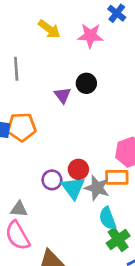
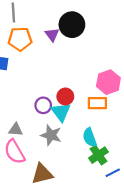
black circle: (86, 83) -> (72, 25), size x1.5
orange pentagon: (22, 127) -> (20, 39), moved
gray star: (97, 188) -> (51, 135), moved

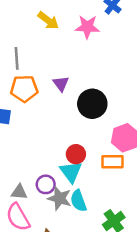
black circle: (72, 25) -> (92, 104), moved
purple circle: (43, 105) -> (46, 184), moved
cyan semicircle: (90, 137) -> (78, 201), moved

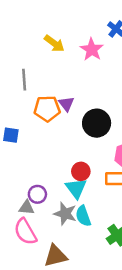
pink star: (87, 27) -> (92, 49), turned 30
orange pentagon: (24, 89) -> (47, 109), moved
purple circle: (46, 184) -> (37, 194), moved

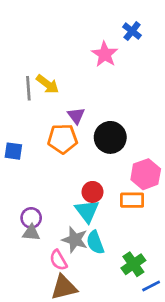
yellow arrow: (54, 43) -> (48, 84), moved
orange pentagon: (47, 109) -> (62, 139), moved
purple circle: (37, 194) -> (31, 218), moved
pink semicircle: (25, 232) -> (58, 260), moved, size x0.7

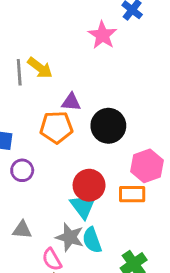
purple triangle: (76, 116) -> (71, 102), turned -48
red circle: (92, 192) -> (89, 185), size x1.4
purple circle: (31, 218) -> (22, 170), moved

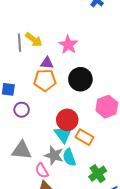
pink star: (102, 35) -> (68, 45), moved
purple triangle: (71, 102) -> (47, 63), moved
orange rectangle: (132, 194) -> (84, 137), moved, turned 30
gray triangle: (22, 230) -> (22, 150), size x1.5

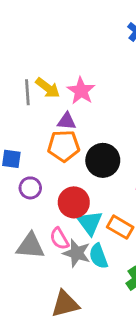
pink star: (68, 45) -> (81, 91), moved
black circle: (80, 79) -> (103, 160), moved
red circle: (67, 120) -> (74, 202), moved
pink semicircle: (42, 171) -> (59, 239), moved

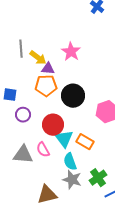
yellow arrow: (48, 88) -> (38, 58), moved
pink star: (81, 91) -> (71, 52), moved
gray star: (77, 253) -> (72, 180), moved

